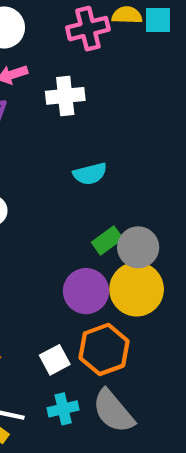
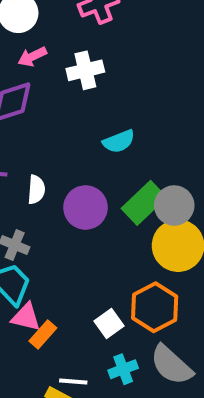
green rectangle: (107, 240) -> (144, 203), size x1.5
purple circle: (86, 291) -> (86, 207), moved

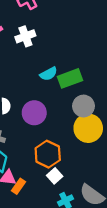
green rectangle: (144, 203) -> (70, 78), moved, turned 30
orange hexagon: (155, 307) -> (48, 154), moved

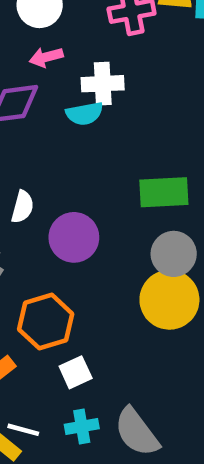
cyan semicircle: (49, 74) -> (85, 114), moved
orange hexagon: (48, 154) -> (46, 322), moved

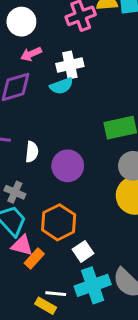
cyan cross: (82, 427) -> (93, 285), size x1.6

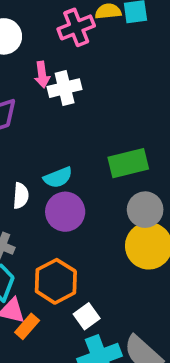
pink arrow: (31, 54) -> (42, 75), moved, turned -72
cyan semicircle: (61, 86) -> (58, 177), moved

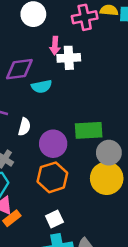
green rectangle: (128, 163) -> (89, 130), moved
cyan semicircle: (58, 177) -> (42, 86), moved
orange hexagon: (56, 281) -> (52, 177), moved

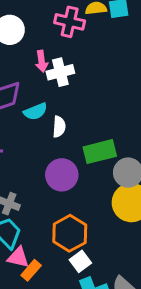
pink cross: (85, 17) -> (70, 22), turned 35
white semicircle: (24, 127) -> (59, 127), moved
orange hexagon: (52, 177) -> (70, 233), moved

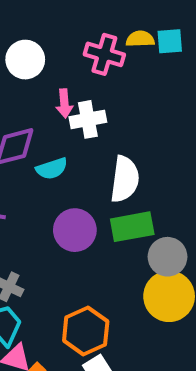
white semicircle: (59, 127) -> (125, 179), moved, size x1.6
purple circle: (62, 175) -> (75, 230), moved

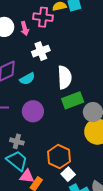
pink arrow: (64, 103) -> (25, 28), moved
purple circle: (75, 230) -> (33, 111), moved

